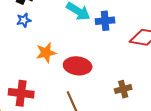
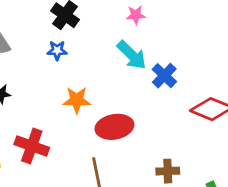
blue cross: (105, 21) -> (164, 76), turned 36
red ellipse: (78, 66) -> (114, 127), turned -30

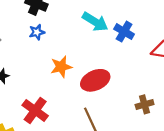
red cross: (32, 146) -> (35, 110), turned 30

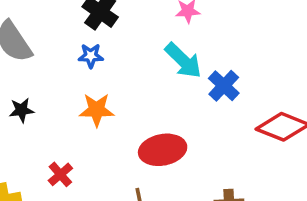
orange star: (61, 67) -> (97, 110), moved
red cross: (35, 110) -> (60, 174), size x0.6

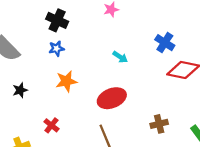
cyan arrow: (183, 61) -> (120, 57), moved, size x0.6
blue cross: (224, 86) -> (165, 43), moved

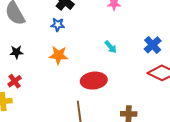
red cross: (51, 125) -> (15, 81), moved

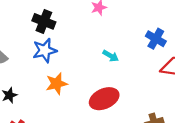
blue star: (58, 25) -> (45, 50), size x1.5

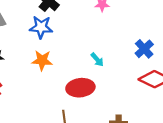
cyan arrow: (111, 56) -> (97, 60), moved

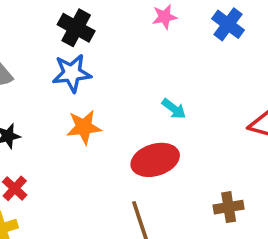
blue cross: (144, 49) -> (228, 24), moved

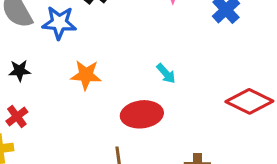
blue star: (72, 73) -> (59, 23), moved

